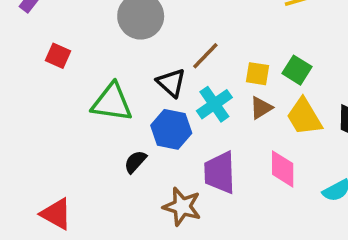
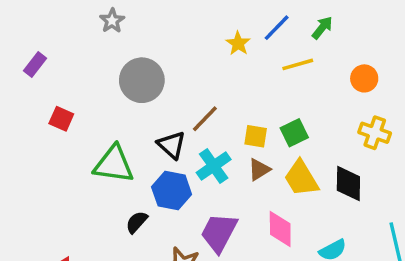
green square: (297, 70) -> (294, 133), turned 32
purple trapezoid: (220, 172) -> (219, 233), turned 30

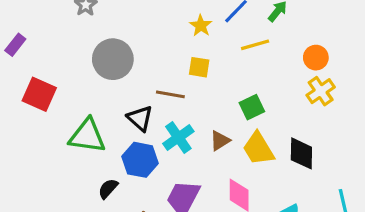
red square: (61, 119) -> (39, 94), size x1.5
brown line: (205, 119) -> (170, 94), turned 56
yellow cross: (375, 133) -> (321, 91), moved, turned 36
yellow square: (256, 136) -> (199, 67), moved

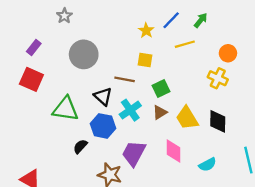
purple rectangle: (15, 45) -> (34, 48), moved
yellow cross: (321, 91) -> (218, 78), moved, turned -30
green square: (252, 107) -> (161, 88), moved

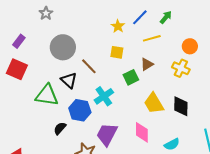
brown line: (125, 79) -> (89, 66), moved, turned 36
black triangle: (103, 96) -> (69, 80), moved
brown triangle: (160, 112) -> (147, 64), moved

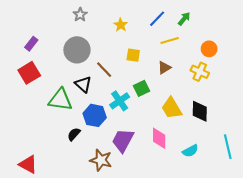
gray star: (46, 13) -> (80, 15), moved
yellow star: (118, 26) -> (121, 25), moved
red square: (17, 69) -> (29, 73), turned 35
green square: (131, 77) -> (141, 88), moved

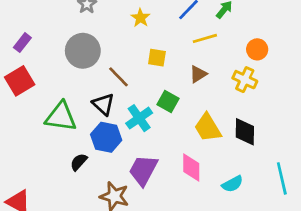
black triangle: (83, 84) -> (103, 104), moved
green square: (141, 88) -> (168, 102), turned -35

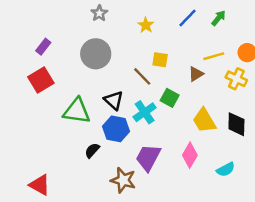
yellow line: (205, 38) -> (214, 56), moved
brown line: (119, 77) -> (142, 76), moved
pink diamond: (191, 167) -> (190, 155), turned 30

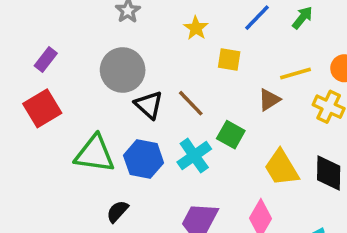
yellow square: (160, 60) -> (229, 60), moved
black triangle: (114, 100) -> (149, 105), moved
blue hexagon: (116, 129) -> (144, 159), moved

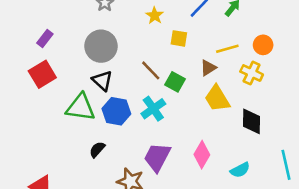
black triangle: (149, 105) -> (102, 81), moved
green square: (231, 135) -> (175, 82), moved
yellow trapezoid: (281, 168) -> (217, 98), moved

